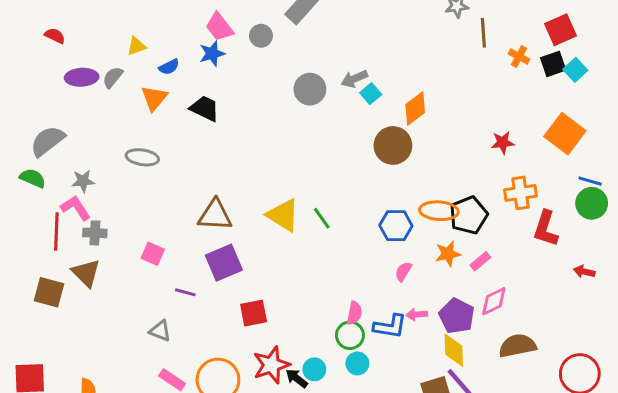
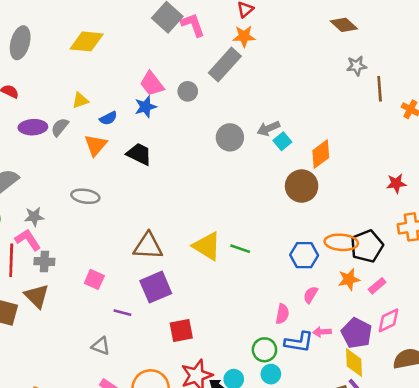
green line: (322, 218) -> (240, 249), turned -36
pink semicircle: (354, 313) -> (282, 314), moved

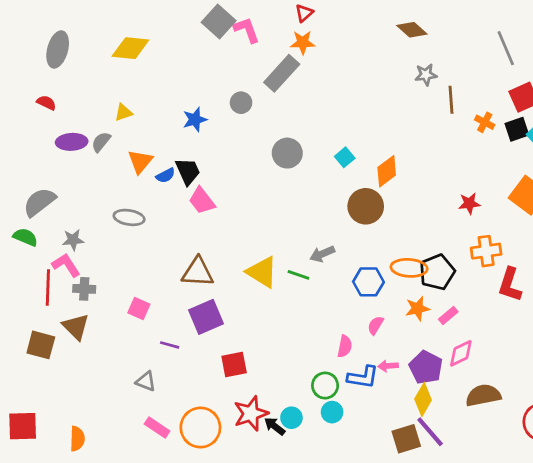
pink trapezoid: (152, 84) -> (202, 201), moved
blue semicircle: (108, 118) -> (165, 175), moved
gray arrow: (268, 128) -> (322, 254), moved
black trapezoid: (139, 154) -> (188, 171), turned 40
yellow diamond: (354, 363) -> (423, 400), turned 32

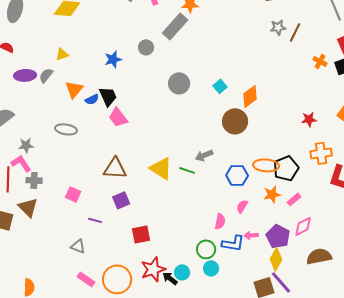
brown line: (451, 100) -> (295, 32), moved, turned 30
purple square: (206, 317) -> (121, 200), size x0.7

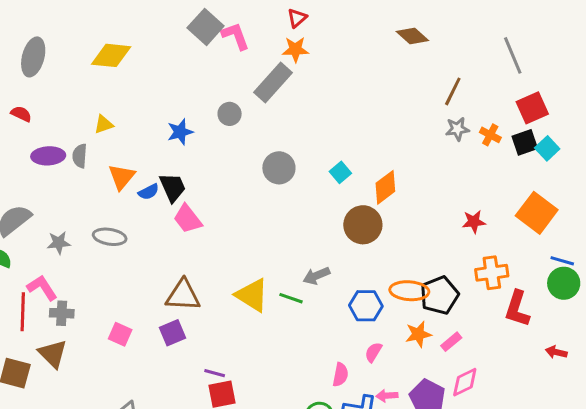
gray star: (278, 27) -> (457, 129), moved
gray semicircle: (46, 75) -> (80, 156), turned -35
gray star: (26, 145) -> (59, 243), moved
purple square: (121, 200) -> (173, 333), moved
purple line: (95, 220) -> (215, 373), moved

